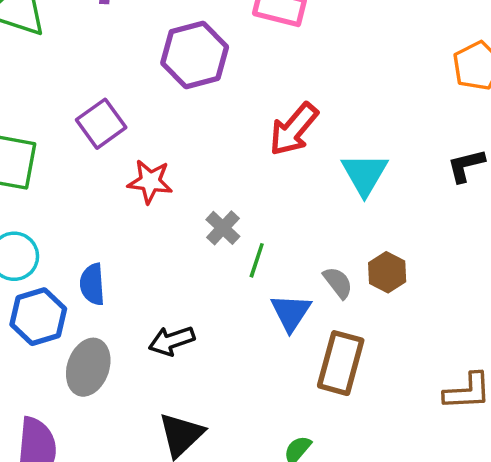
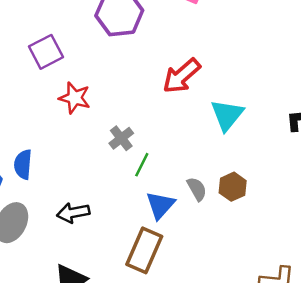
brown rectangle: (341, 363) -> (144, 250), moved

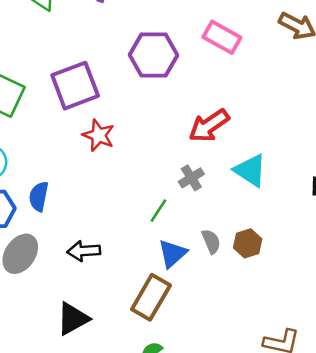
purple square: (46, 52) -> (75, 86), size x1.4
cyan triangle: (227, 115) -> (250, 170), turned -42
gray cross: (121, 138) -> (191, 178), moved

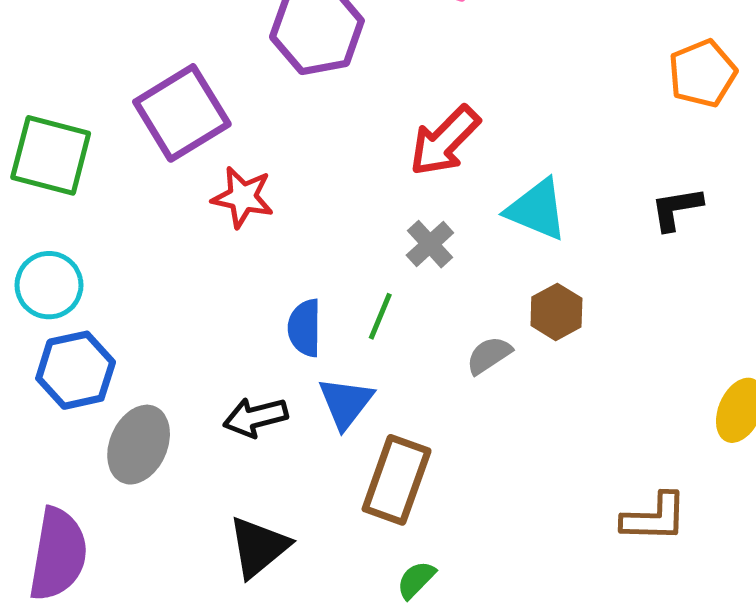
blue semicircle: (39, 196) -> (305, 328), moved
gray semicircle: (211, 241) -> (489, 355), turned -90
brown hexagon: (248, 243) -> (556, 312), moved
blue triangle: (172, 254) -> (346, 403), moved

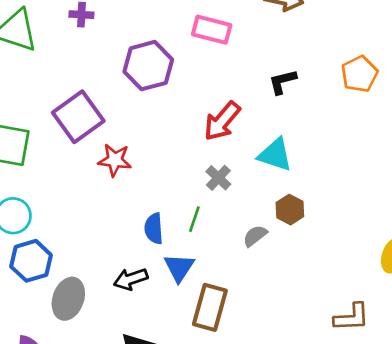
black L-shape: (676, 209) -> (283, 82), moved

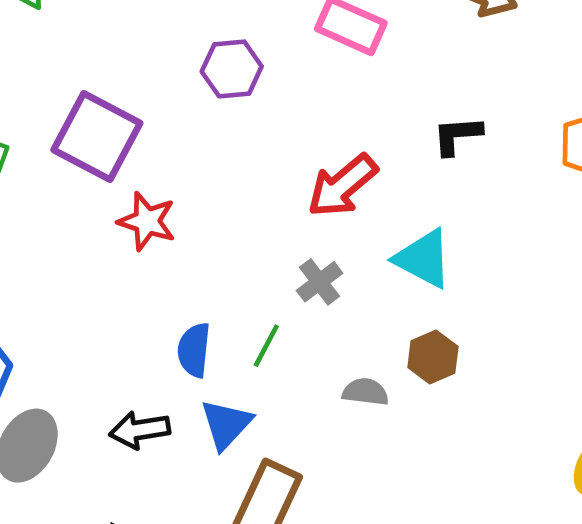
purple hexagon: (148, 66) -> (232, 69), size x0.7
purple square: (78, 117) -> (97, 136), turned -36
gray semicircle: (255, 236) -> (365, 392), turned 35

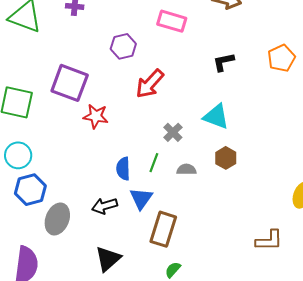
red arrow: (342, 186) -> (150, 84), moved
gray semicircle: (365, 392) -> (186, 170), moved

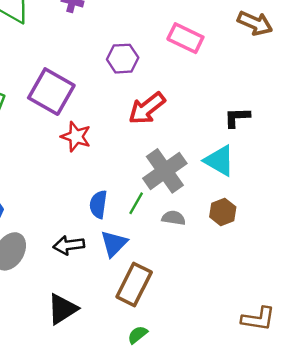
black L-shape: (224, 62) -> (237, 117), moved
gray cross: (173, 132) -> (165, 171), size x1.8

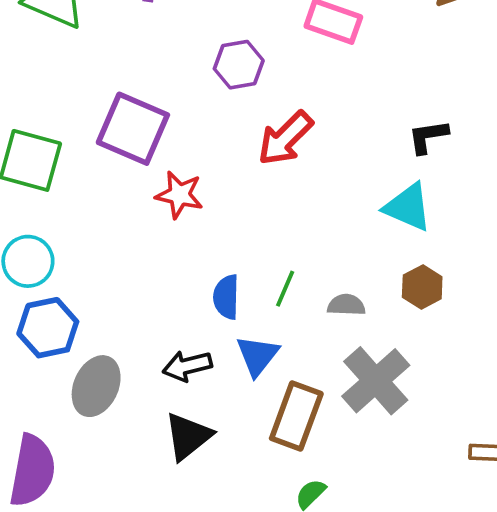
gray cross: (165, 171) -> (376, 381), moved
black triangle: (62, 309) -> (188, 436), moved

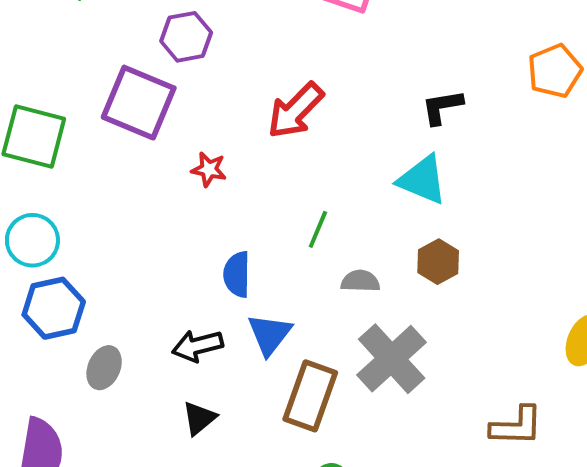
purple hexagon: (239, 65) -> (186, 37), moved
red star: (179, 195) -> (209, 169), moved, size x0.7
green line: (285, 289) -> (318, 229), moved
gray ellipse: (96, 386) -> (104, 368), size x0.7
black triangle: (188, 436) -> (199, 418), size x0.7

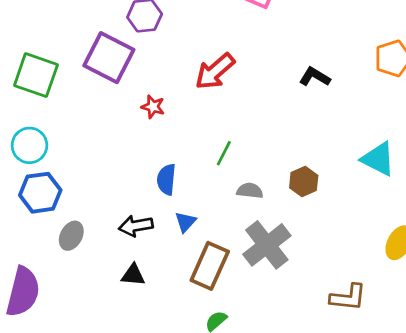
black L-shape: (442, 107) -> (315, 77), turned 36
cyan triangle: (422, 180) -> (378, 159), moved
blue triangle: (270, 334) -> (185, 222), size x0.7
black triangle: (199, 418) -> (133, 275), turned 40

